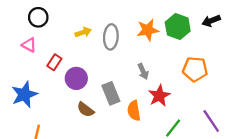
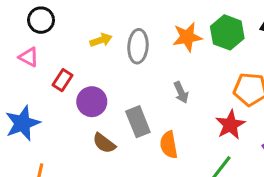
red star: (159, 96) -> (230, 125), moved

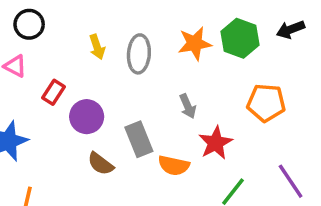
yellow arrow: (101, 40) -> (97, 47), turned 90
red star: (230, 125) -> (216, 143), moved
orange semicircle: (169, 145) -> (174, 165), turned -68

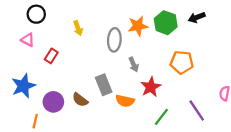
gray ellipse: (139, 54) -> (114, 40), moved
purple circle: (87, 117) -> (53, 102), moved

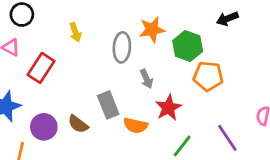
green hexagon: (166, 23) -> (188, 46), moved
red rectangle: (51, 56) -> (41, 68), size x1.5

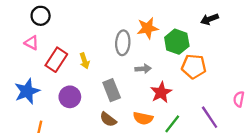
yellow arrow: (75, 32) -> (84, 61), moved
gray arrow: (147, 79) -> (143, 69), turned -70
brown semicircle: (78, 124) -> (108, 119), moved
orange semicircle: (136, 125) -> (143, 118), moved
purple circle: (44, 127) -> (70, 97), moved

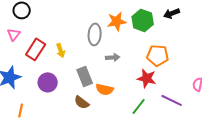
green hexagon: (177, 42) -> (143, 20), moved
pink triangle: (32, 43) -> (14, 34), turned 40
red star: (161, 92) -> (147, 78), moved, turned -30
purple line: (210, 117) -> (172, 100), turned -30
orange semicircle: (143, 118) -> (105, 89), moved

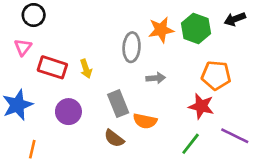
red rectangle: (36, 49) -> (52, 67), turned 75

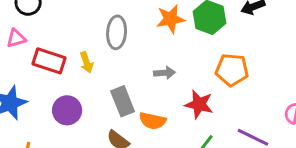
pink triangle: (23, 47) -> (16, 38), turned 36
gray ellipse: (132, 47) -> (117, 32), moved
red star: (201, 106) -> (199, 104), moved

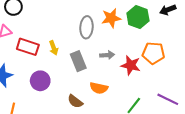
gray ellipse: (117, 32) -> (86, 27), moved
gray rectangle: (123, 101) -> (78, 61), moved
red star: (199, 104) -> (131, 65), moved

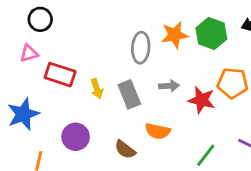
yellow arrow: (54, 48) -> (97, 89), moved
purple circle: (40, 81) -> (76, 137), moved

